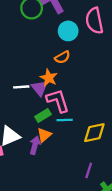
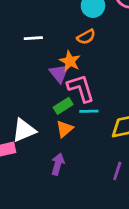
white line: (21, 87) -> (33, 38), moved
purple arrow: (35, 145) -> (58, 164), moved

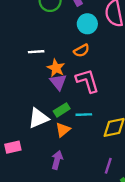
orange star: (70, 61) -> (56, 68), moved
pink L-shape: (81, 88) -> (87, 81), moved
white triangle: (24, 130) -> (38, 118), moved

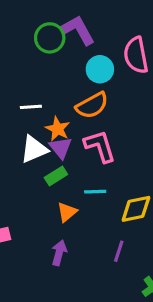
orange semicircle: (82, 51) -> (92, 105), size x1.5
green rectangle: (62, 110) -> (56, 176), moved
white triangle: (38, 118) -> (34, 149), moved
purple line: (108, 166) -> (119, 251), moved

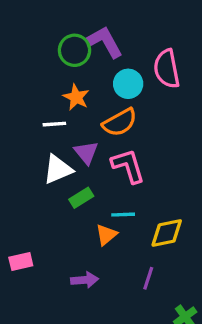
orange star: (58, 129) -> (76, 97), moved
purple triangle: (61, 148) -> (86, 153), moved
orange triangle: (67, 212) -> (106, 235), moved
purple arrow: (59, 253) -> (85, 280), turned 70

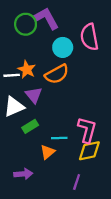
orange star: (76, 97) -> (27, 69), moved
pink L-shape: (128, 166) -> (87, 130), moved, turned 32
purple arrow: (85, 280) -> (23, 174), moved

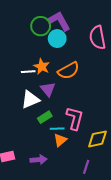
cyan circle: (63, 47) -> (57, 39), moved
pink L-shape: (87, 130) -> (75, 118), moved
cyan line: (59, 138) -> (57, 129), moved

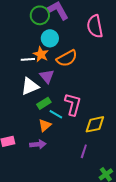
cyan circle: (57, 39) -> (50, 38), moved
cyan line: (57, 129) -> (56, 114), turned 32
orange triangle: (60, 140) -> (45, 125), moved

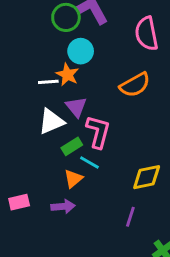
orange semicircle: (67, 58) -> (135, 85), moved
pink L-shape: (73, 104) -> (98, 132), moved

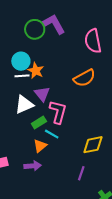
cyan circle: (81, 51) -> (21, 61), moved

